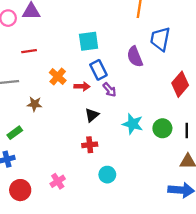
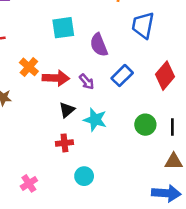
purple semicircle: (135, 57) -> (99, 45), moved
blue rectangle: (98, 70) -> (122, 76), moved, turned 72
red arrow: (82, 86) -> (56, 78), size x1.5
cyan star: (133, 124) -> (95, 120), moved

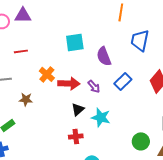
green circle: (145, 125) -> (141, 141), moved

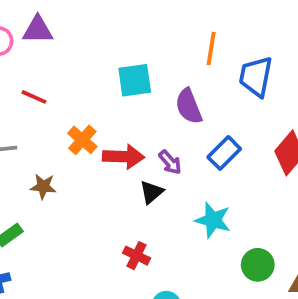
orange line: (121, 12) -> (211, 48), moved
red line: (21, 51) -> (34, 97), turned 32
black triangle: (78, 109) -> (151, 192), moved
cyan star: (101, 117) -> (213, 220), moved
red cross: (76, 136) -> (137, 256), turned 32

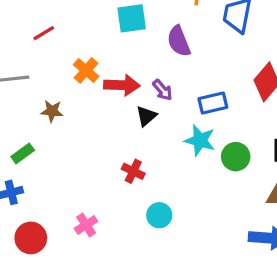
red line: (34, 97) -> (44, 33), turned -55
blue rectangle: (224, 153) -> (213, 103), moved, turned 32
green circle: (258, 265) -> (236, 157), moved

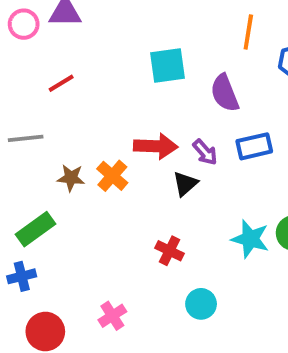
orange cross: (86, 70) -> (112, 176), moved
blue rectangle: (213, 103) -> (254, 146), moved
cyan star: (200, 140) -> (250, 239), moved
green rectangle: (23, 153) -> (35, 229), size x1.4

